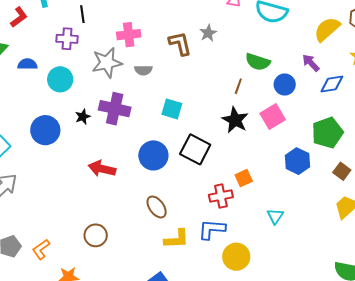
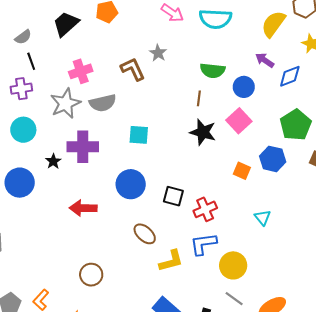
gray semicircle: (143, 70) -> (103, 103), size x1.5
black square: (195, 149) -> (173, 196), moved, size x0.7
orange square: (244, 178) -> (242, 171), moved, turned -30

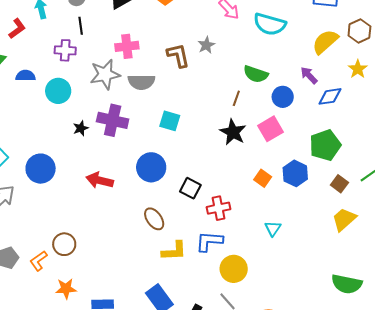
blue circle: (20, 183) -> (41, 169), moved
brown circle: (91, 275) -> (64, 244), moved

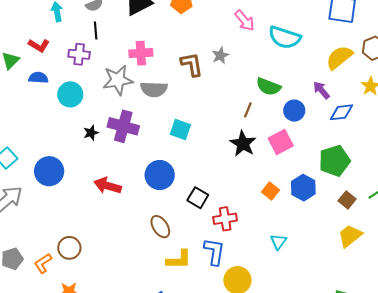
red L-shape: (17, 29) -> (39, 45), moved, turned 65
blue L-shape: (209, 241) -> (214, 252), turned 92

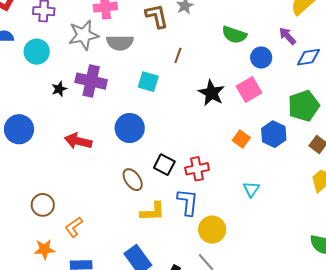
brown line: (248, 110) -> (178, 55), moved
black square: (198, 198) -> (164, 165), moved
orange L-shape: (43, 263) -> (74, 227), moved

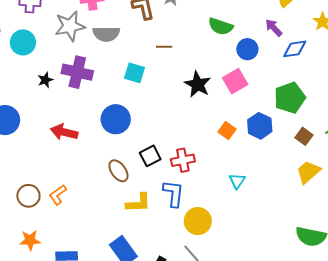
brown line: (178, 55) -> (164, 47), turned 70
black square: (164, 165) -> (150, 156), turned 35
orange L-shape: (74, 227) -> (58, 195), moved

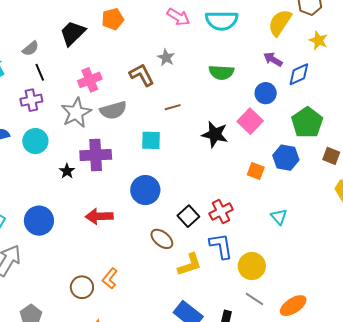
blue circle: (247, 49) -> (266, 93), moved

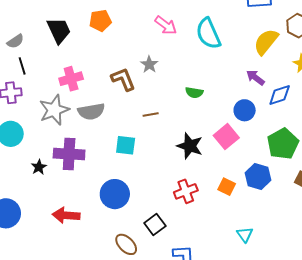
cyan semicircle: (222, 21) -> (208, 34), turned 60
black trapezoid: (73, 33) -> (59, 30), turned 104
green semicircle: (221, 72) -> (194, 93), moved, size x0.7
red cross: (221, 211) -> (186, 191), moved

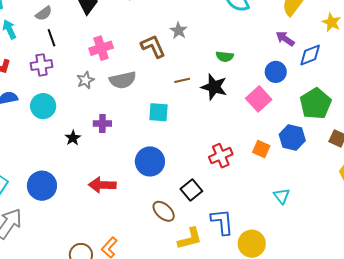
gray star: (54, 110) -> (85, 80), size x0.6
black star: (190, 146) -> (214, 87), moved
purple cross: (69, 154) -> (102, 124), size x0.6

